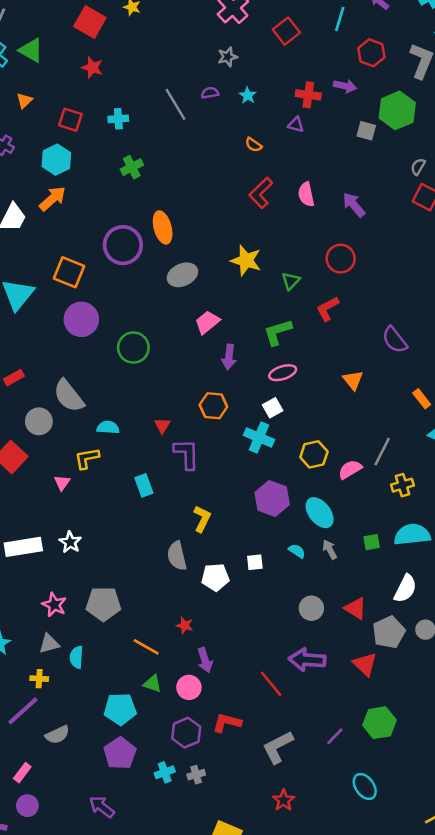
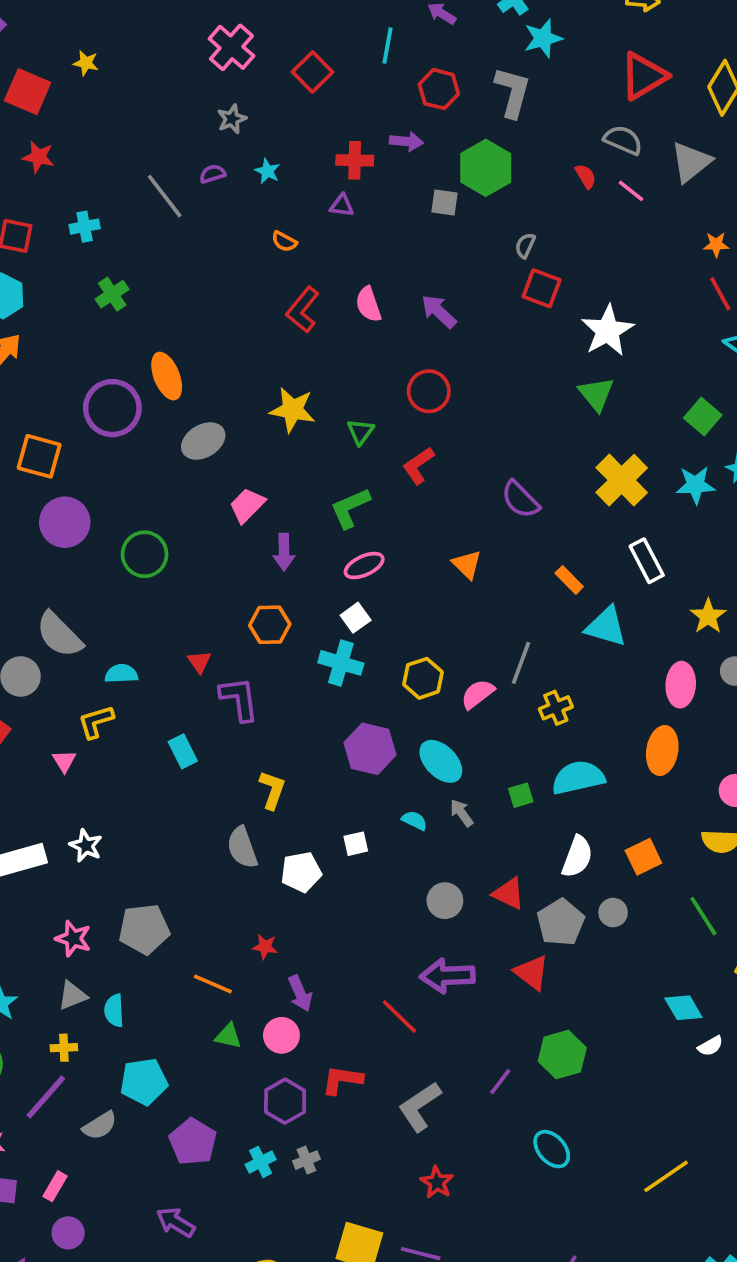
cyan pentagon: (120, 709) -> (144, 1082), moved

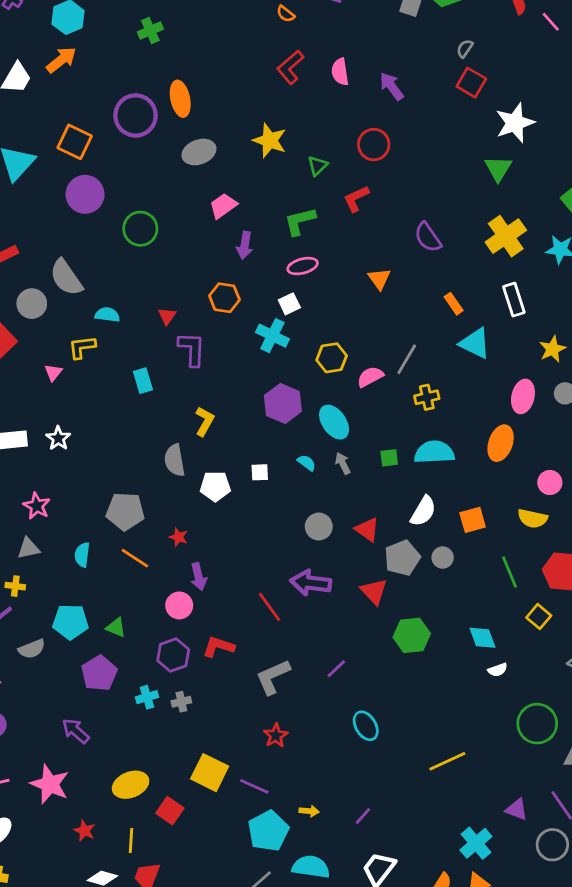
gray pentagon: (144, 929) -> (125, 511), moved
cyan semicircle: (114, 1010) -> (82, 555), moved
green triangle: (228, 1036) -> (116, 627), moved
green hexagon: (562, 1054) -> (412, 635), moved

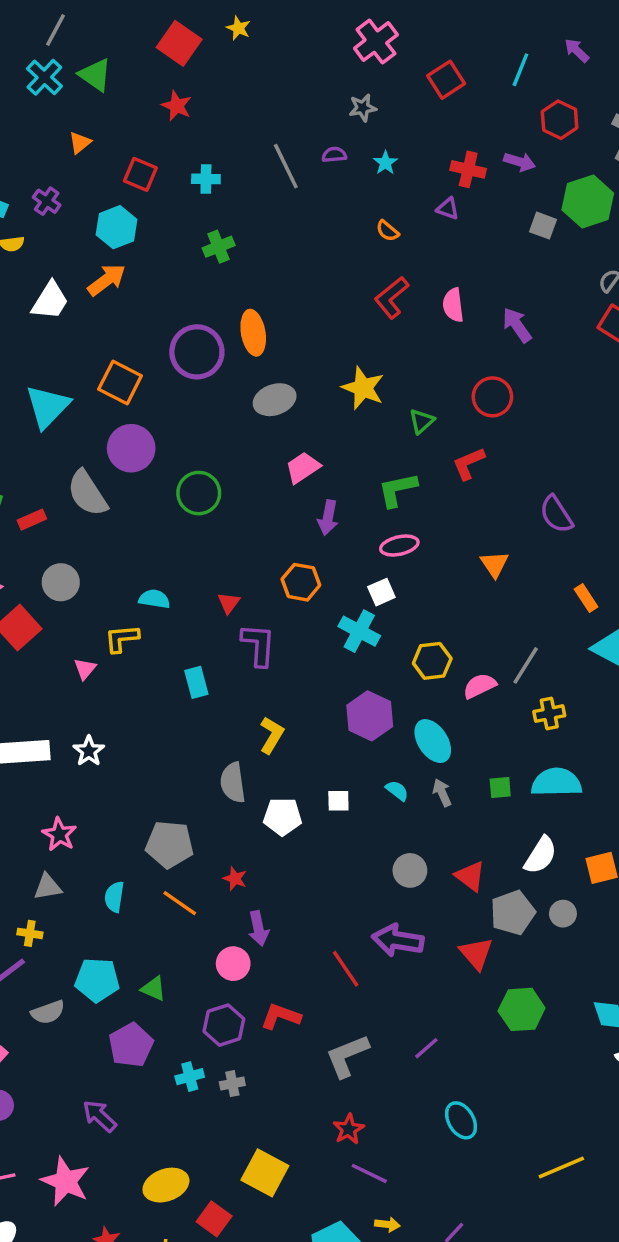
gray semicircle: (66, 278) -> (87, 493), moved
purple line: (254, 786) -> (369, 1173), moved

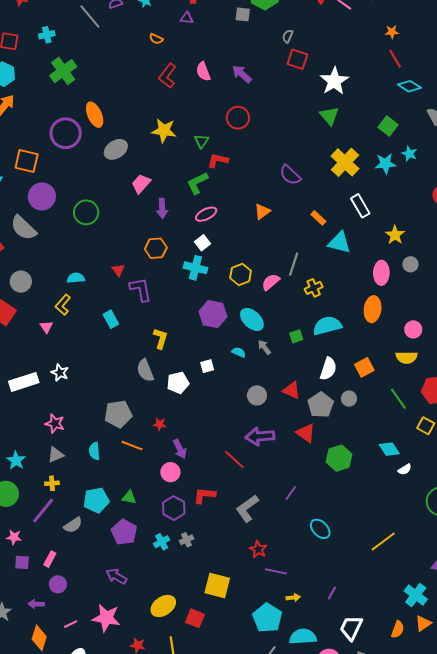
green cross: (219, 247) -> (63, 71), size x1.5
red L-shape: (469, 464) -> (218, 160), moved, turned 50
orange triangle: (495, 564) -> (262, 211), turned 42
yellow L-shape: (122, 638) -> (63, 305), turned -30

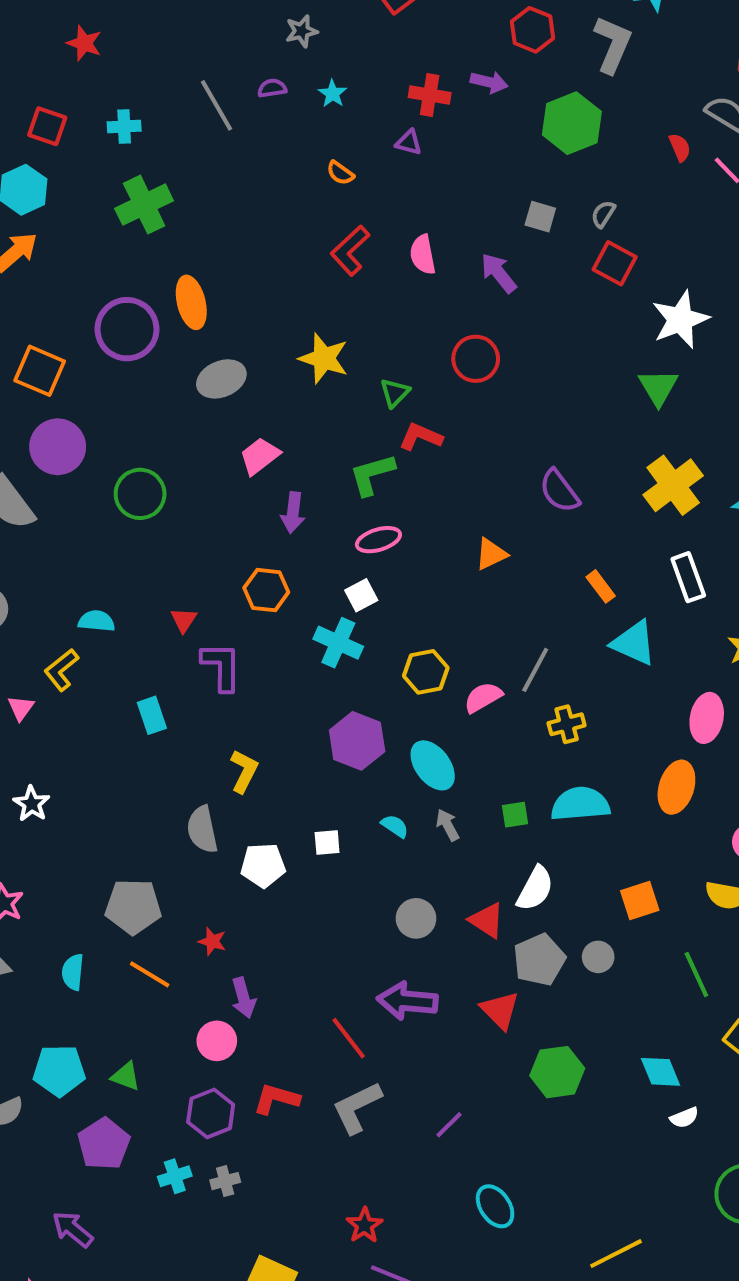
gray square: (243, 14) -> (540, 217), moved
white semicircle: (328, 369) -> (535, 889), moved
gray L-shape: (247, 508) -> (357, 1107), moved

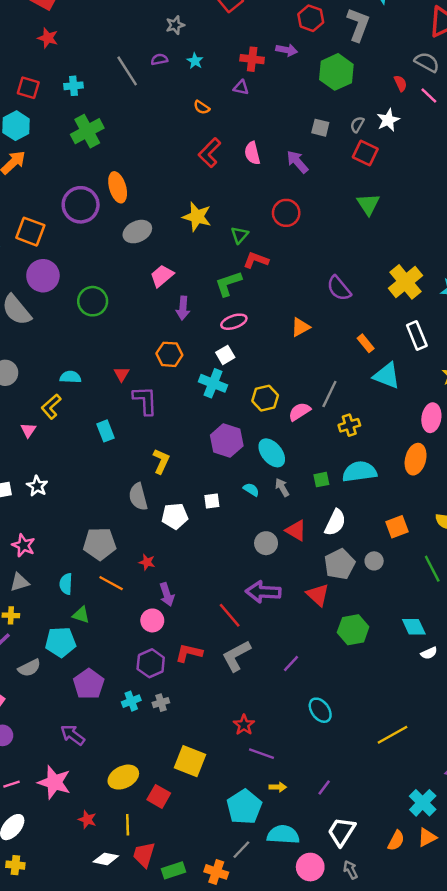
white star: (680, 320) -> (388, 120), moved, size x0.7
green triangle: (658, 387) -> (368, 204), moved
red triangle: (487, 920) -> (296, 530), moved
green triangle: (126, 1076) -> (81, 615), moved

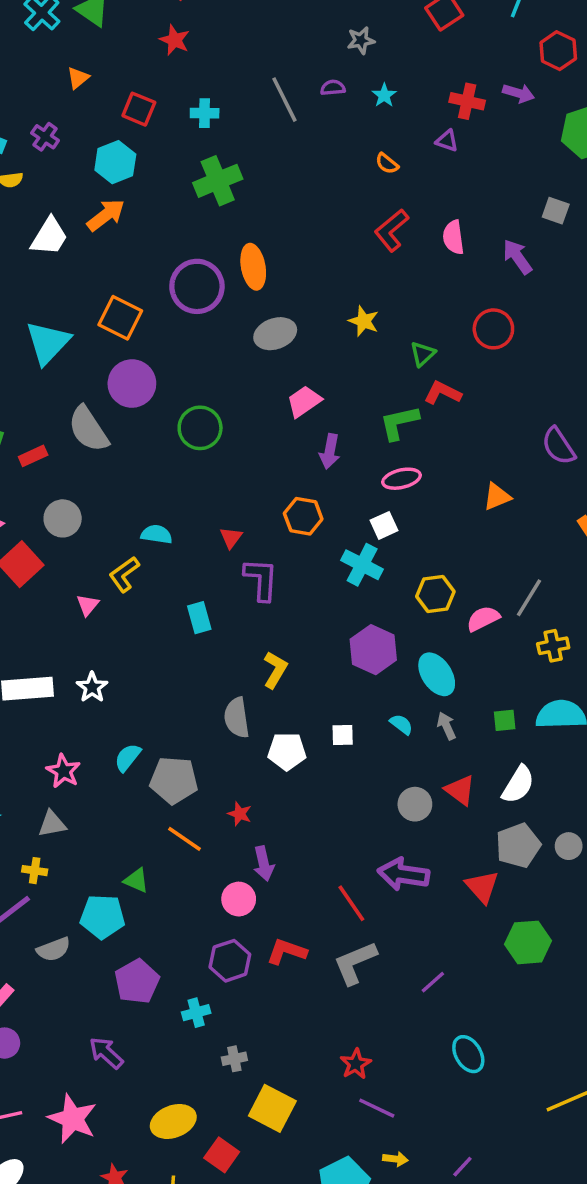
yellow star: (197, 217) -> (364, 321), size x0.7
cyan semicircle: (66, 584) -> (128, 757), moved, turned 30
gray cross: (161, 703) -> (234, 1059), moved

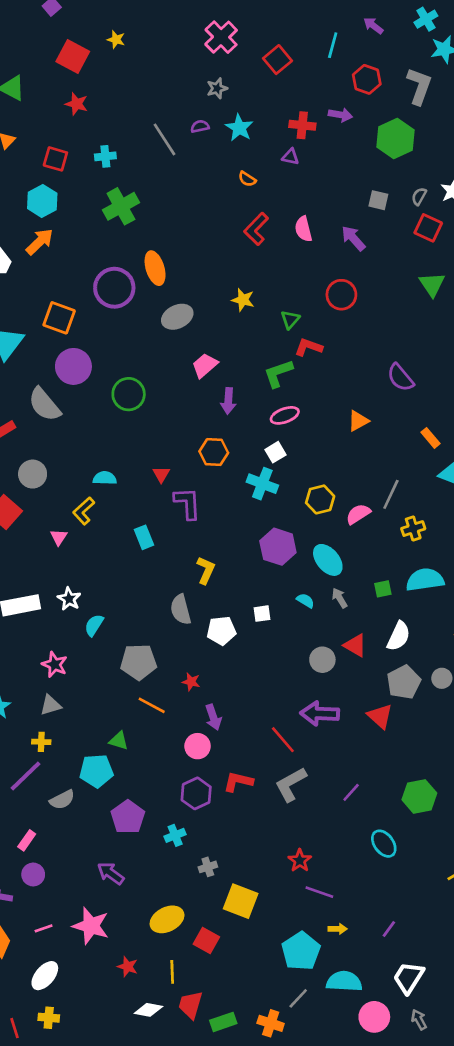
cyan star: (384, 95) -> (239, 128), size x1.5
cyan semicircle: (128, 757) -> (94, 625), moved
green hexagon: (528, 942) -> (419, 796), moved

